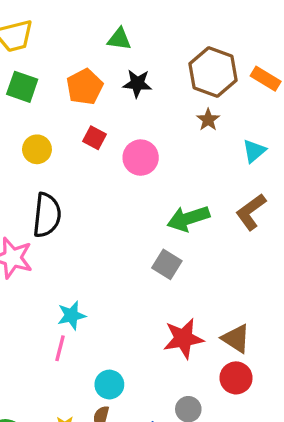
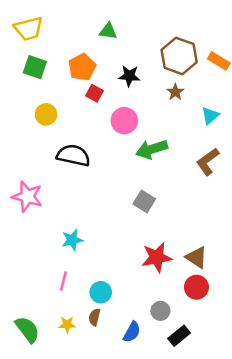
black star: (137, 84) -> (129, 76), moved
red square: (95, 138) -> (95, 93), moved
black semicircle: (47, 215) -> (73, 155), moved, turned -84
green arrow: (188, 218) -> (152, 149), moved
pink line: (60, 348) -> (63, 281), moved

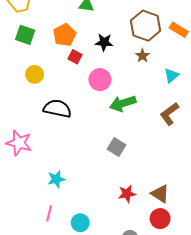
red star: (157, 257) -> (127, 194), size x0.7

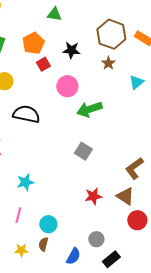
red square: (75, 57) -> (43, 64), turned 32
brown L-shape: (169, 114) -> (134, 168), moved
red circle: (160, 219) -> (137, 220), moved

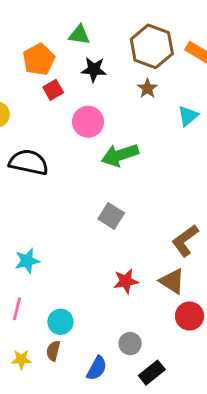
green triangle: (54, 14) -> (79, 35), moved

